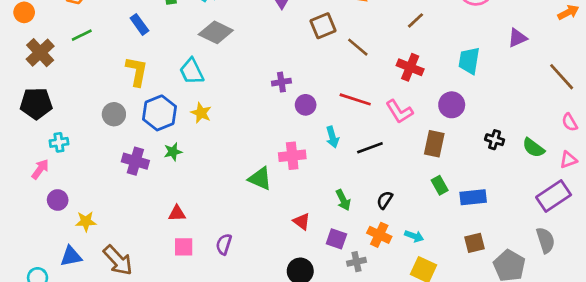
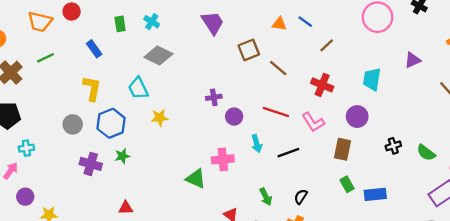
yellow star: (201, 113) -> (160, 118), moved, turned -30
black cross: (495, 140) -> (393, 146), turned -35

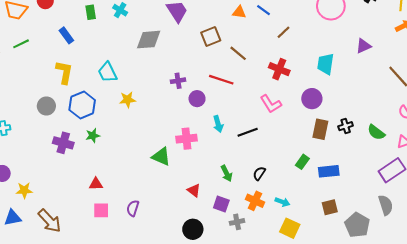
gray diamond: (158, 56) -> (149, 40), moved, turned -30
red line: (276, 112) -> (221, 80), moved
brown rectangle: (342, 149) -> (320, 129), moved
green rectangle: (347, 184) -> (302, 162), turned 64

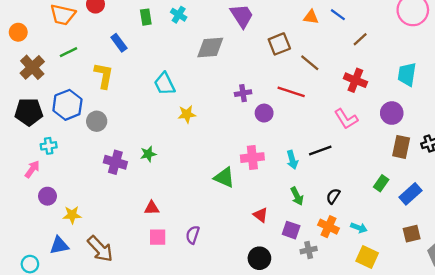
yellow L-shape: (64, 72) -> (104, 76), moved
blue hexagon: (82, 105) -> (67, 105), moved
cyan arrow: (218, 124) -> (292, 160), moved
blue rectangle: (329, 171) -> (410, 194), turned -36

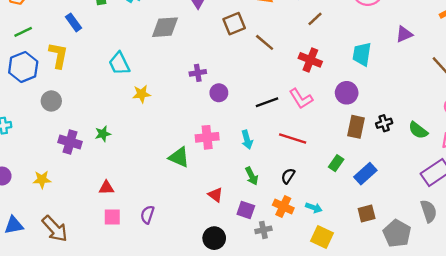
red line: (291, 92) -> (293, 138), moved
blue hexagon: (67, 105) -> (23, 67), moved
black line: (320, 150) -> (267, 102), moved
yellow star: (72, 215) -> (42, 180), moved

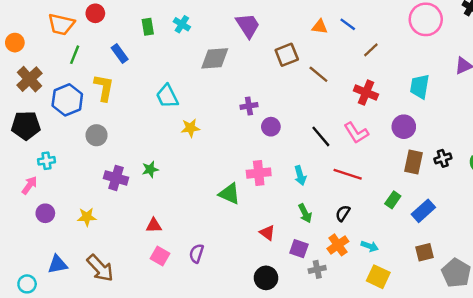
green line: (23, 32) -> (75, 55), moved, turned -42
black line: (267, 102) -> (321, 136), turned 70
orange cross: (283, 206) -> (338, 245), turned 30
pink square: (112, 217) -> (160, 256), turned 30

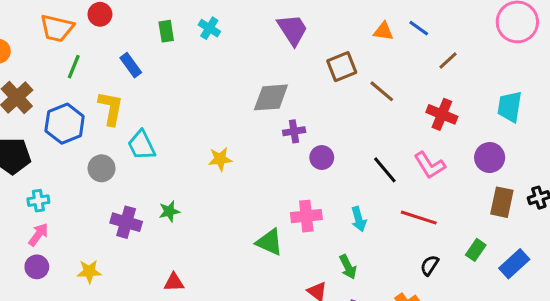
gray diamond: (215, 58) -> (271, 97), moved
cyan trapezoid: (167, 96) -> (142, 145), moved
pink arrow: (29, 185) -> (38, 235), moved
green arrow: (305, 213) -> (348, 267), moved
black semicircle: (343, 213) -> (430, 265), moved

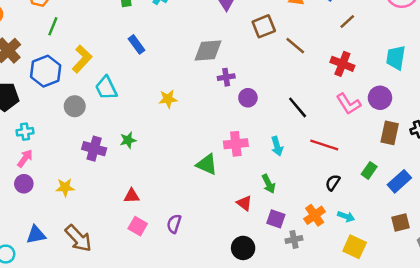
blue rectangle: (131, 65) -> (136, 44), moved
yellow L-shape: (111, 108) -> (82, 59), turned 32
pink L-shape: (430, 165) -> (348, 104), moved

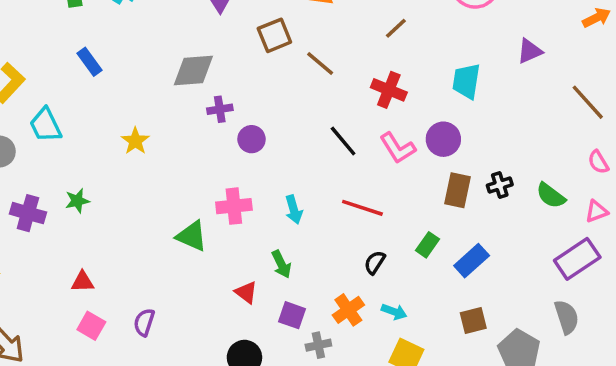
yellow star: (168, 99) -> (135, 141), turned -30
black line: (298, 107) -> (343, 141), moved

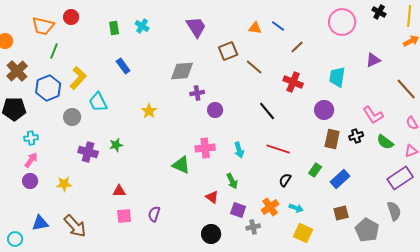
pink L-shape: (398, 148) -> (373, 115), moved
pink square: (91, 326) -> (124, 216), turned -35

